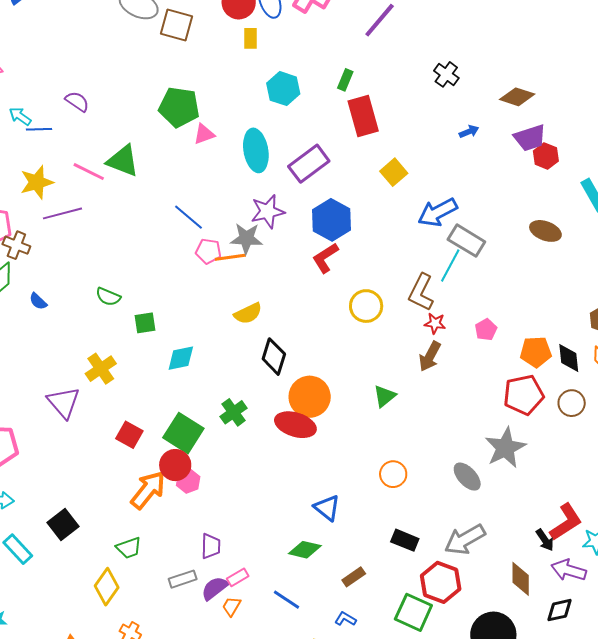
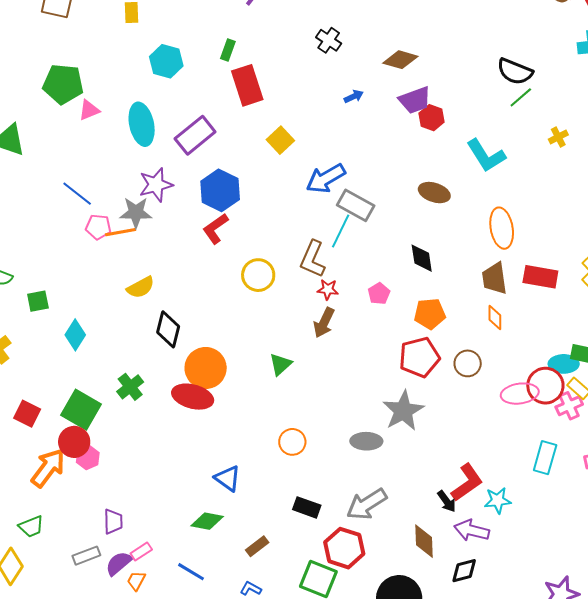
cyan diamond: (181, 358) -> (75, 335), turned -44
black diamond: (569, 358) -> (422, 258), moved
gray ellipse: (467, 477) -> (366, 441), turned -44

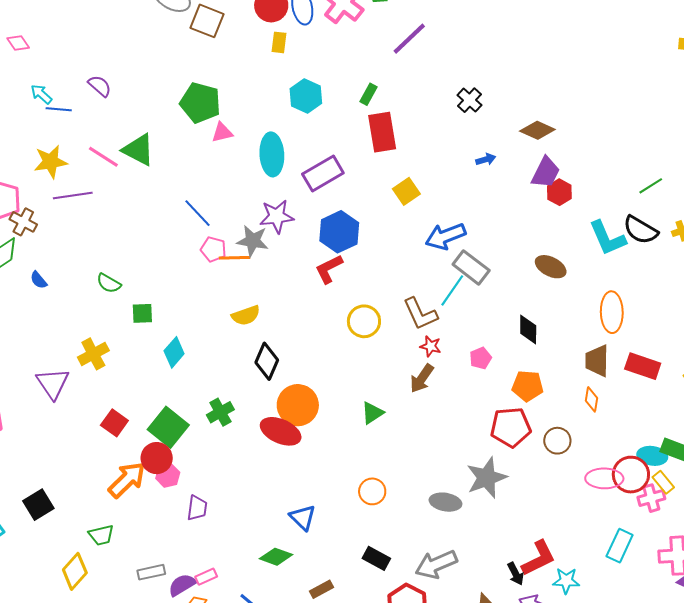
black semicircle: (515, 72) -> (641, 230), moved
purple trapezoid: (415, 100) -> (546, 172), turned -52
brown L-shape: (313, 259) -> (420, 314), turned -57
purple trapezoid: (113, 522) -> (197, 508), moved

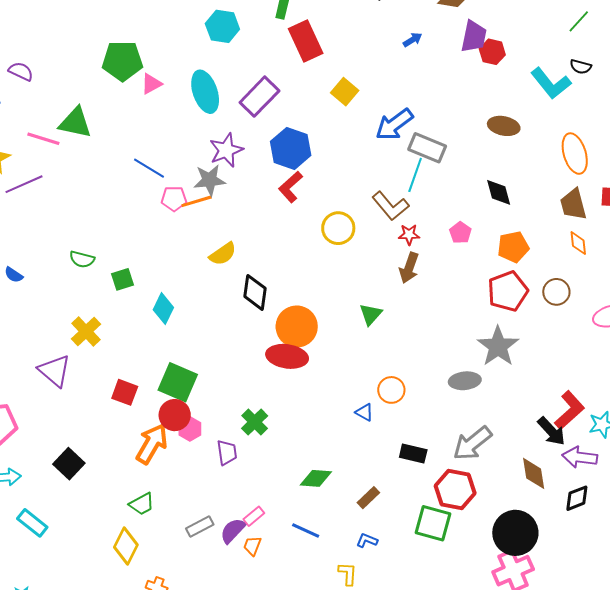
black semicircle: (641, 230) -> (581, 67), size x0.6
green cross: (220, 412) -> (255, 422), moved
black square: (38, 505) -> (69, 464), moved
blue triangle: (303, 517) -> (364, 412), moved, size x0.7
black arrow: (516, 574) -> (551, 431), size x1.4

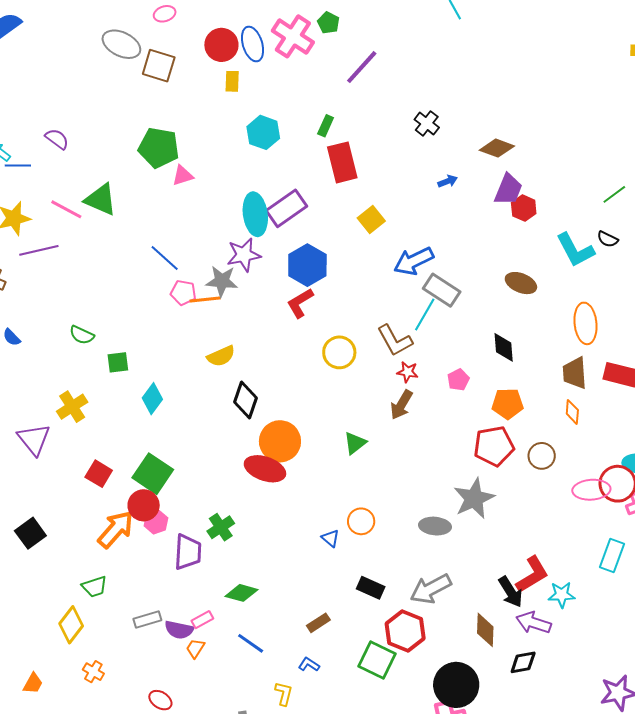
cyan ellipse: (205, 92) -> (255, 214), moved
purple trapezoid: (227, 453) -> (188, 552), size x1.4
green diamond: (316, 478) -> (241, 593), moved
purple semicircle: (233, 531) -> (179, 630), turned -132

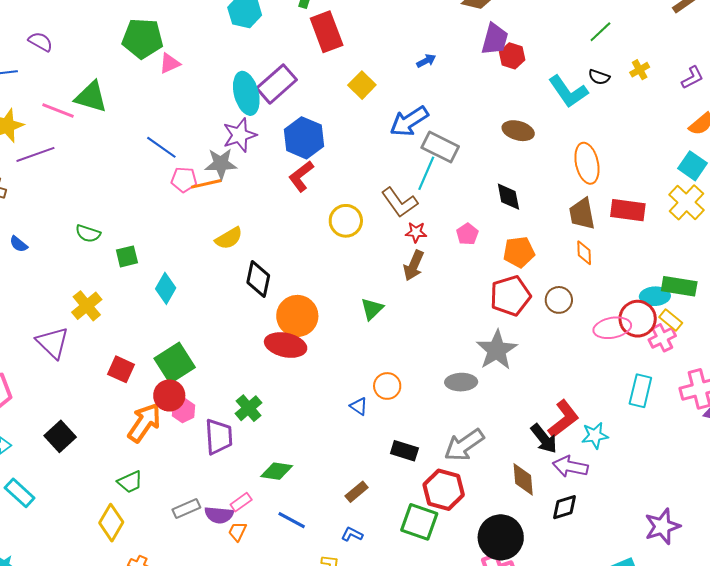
blue arrow: (448, 181) -> (426, 61), moved
green square: (153, 474) -> (175, 363), turned 30

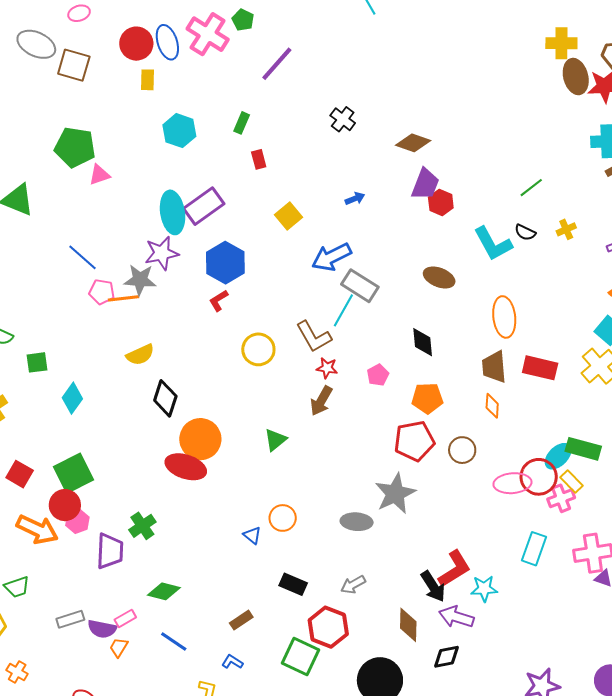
red rectangle: (327, 32) -> (259, 159), size x0.5
red L-shape: (301, 176) -> (219, 300), size x0.7
cyan ellipse: (655, 296) -> (558, 456), turned -48
orange arrow: (144, 423) -> (37, 529), turned 75
gray arrow: (464, 445) -> (353, 585), size x0.6

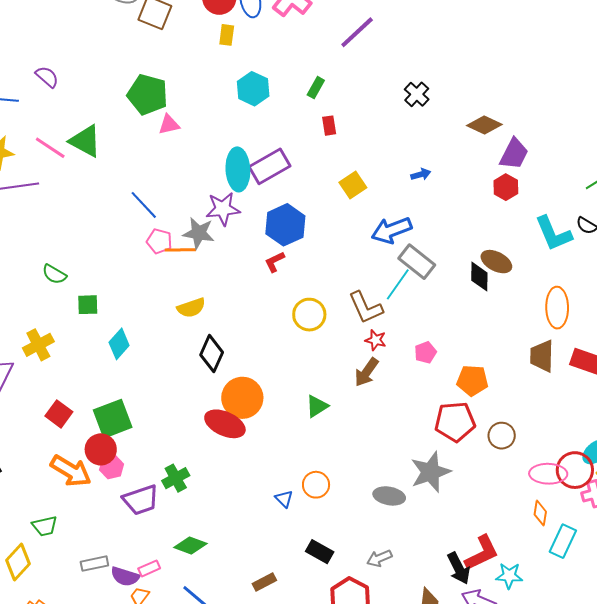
purple trapezoid: (425, 184) -> (514, 154), moved
black diamond: (423, 342) -> (479, 277), moved
orange diamond: (492, 406) -> (540, 513), moved
purple trapezoid: (110, 551) -> (141, 500), turned 63

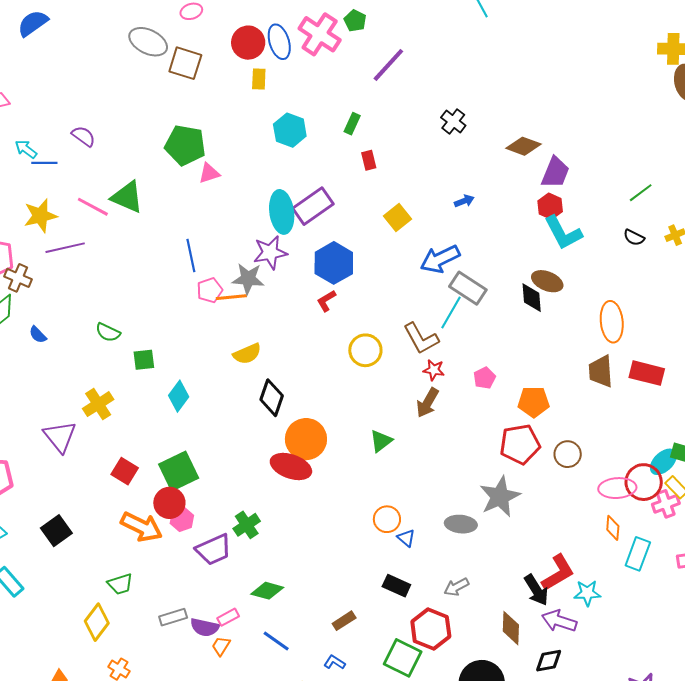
blue line: (144, 205) -> (191, 256), turned 36
cyan L-shape: (553, 233) -> (563, 233), moved
pink pentagon: (159, 241) -> (210, 290), turned -30
blue triangle: (284, 499) -> (406, 538), moved

